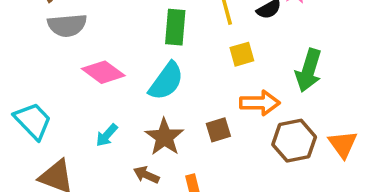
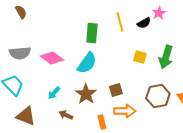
gray semicircle: (67, 25) -> (20, 53), moved
yellow square: (242, 54) -> (140, 57), moved, turned 32
orange arrow: (260, 103) -> (125, 111), moved
brown arrow: (146, 175) -> (66, 115), moved

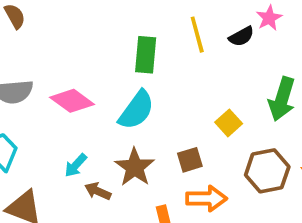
yellow square: (140, 57) -> (229, 123), moved, turned 32
brown arrow: (66, 115) -> (98, 191), moved

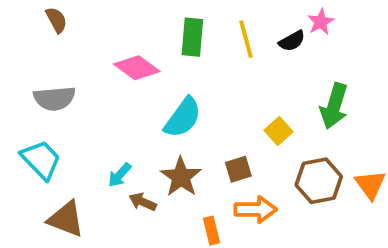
green rectangle: (146, 55) -> (192, 37), moved
pink diamond: (72, 101) -> (137, 68), moved

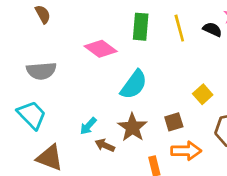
black semicircle: (292, 41) -> (212, 29), turned -126

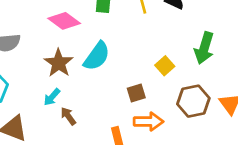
brown star: (132, 127) -> (59, 63), moved
brown arrow: (105, 145) -> (68, 116), turned 30

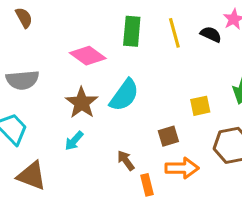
yellow square: (165, 66) -> (200, 106), turned 30
brown arrow: (68, 116) -> (126, 161), moved

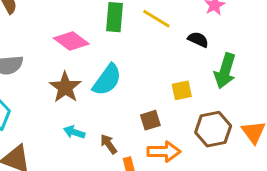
yellow line: (174, 33) -> (156, 19), turned -44
black semicircle: (211, 34) -> (198, 40), moved
cyan arrow: (74, 141) -> (74, 132), moved, turned 66

